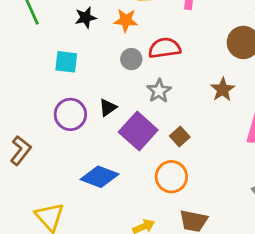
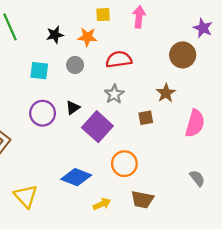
gray circle: (131, 59) -> (75, 65), moved
brown square: (180, 137) -> (146, 118), moved, turned 32
blue diamond: (99, 177) -> (76, 177), moved

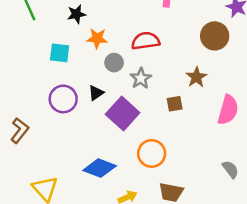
orange star: (87, 37) -> (97, 38), moved
gray circle: (75, 65) -> (114, 63), moved

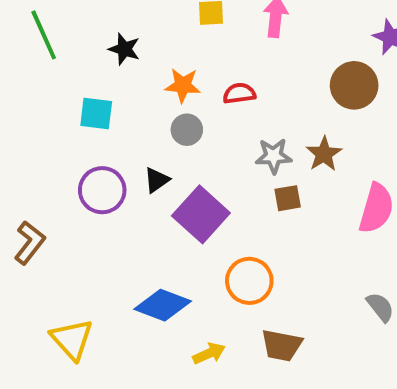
black star: (77, 14) -> (124, 49), turned 30
orange star: (97, 38) -> (183, 85), moved
red semicircle: (146, 41) -> (239, 93), size x0.7
gray star: (141, 78) -> (273, 156), moved, turned 30

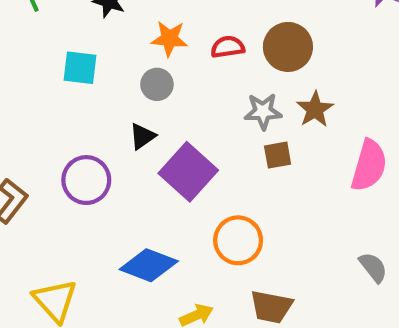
brown circle: (354, 85) -> (288, 47), moved
gray circle: (187, 130) -> (157, 84), moved
purple circle: (102, 190) -> (86, 180), moved

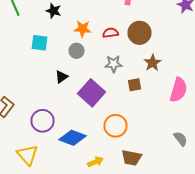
gray star: (263, 111) -> (114, 64), moved
black triangle: (142, 136) -> (62, 77), moved
purple circle: (86, 180) -> (42, 121), moved

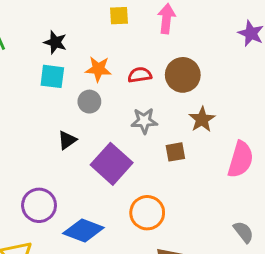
cyan square: (40, 43) -> (52, 76), moved

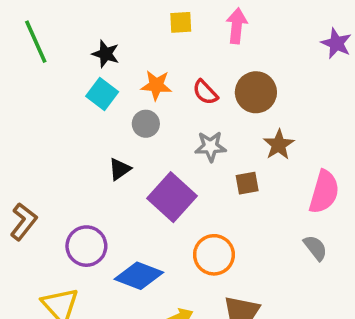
red semicircle: (140, 75) -> (205, 92), turned -125
cyan square: (52, 76) -> (102, 94), turned 30
gray semicircle: (244, 232) -> (315, 248), moved

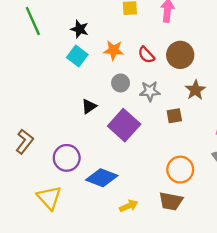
gray circle: (146, 124) -> (121, 83), moved
orange circle: (214, 255) -> (180, 170), moved

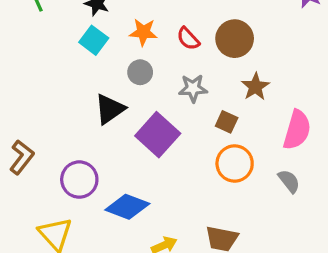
gray circle: (121, 83) -> (140, 72), moved
black triangle: (89, 106) -> (110, 109), size x1.5
brown square: (174, 116) -> (227, 122), turned 35
orange circle: (180, 170) -> (235, 164), moved

